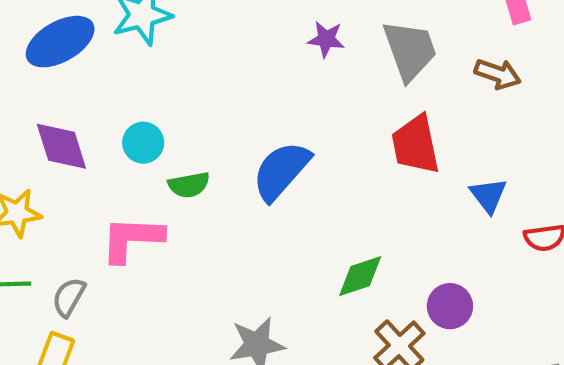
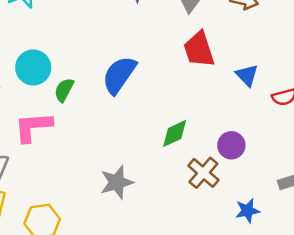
cyan circle: (143, 143) -> (33, 67), size x1.4
green semicircle: (189, 185) -> (64, 90), turned 135

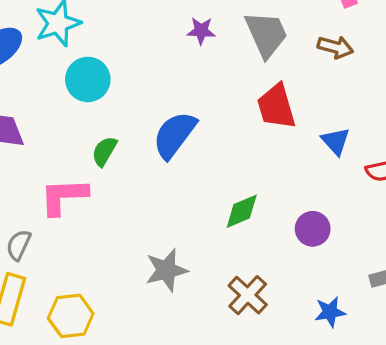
cyan circle: (33, 67) -> (88, 79), moved
brown cross: (203, 173) -> (248, 295), moved

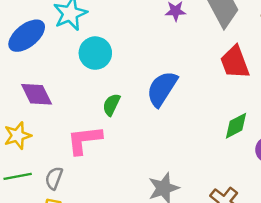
green diamond: (242, 211) -> (236, 126), moved

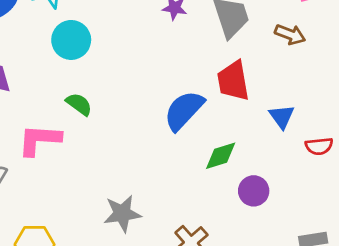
blue semicircle: (162, 89) -> (184, 110), moved
green semicircle: (111, 105) -> (79, 104), turned 90

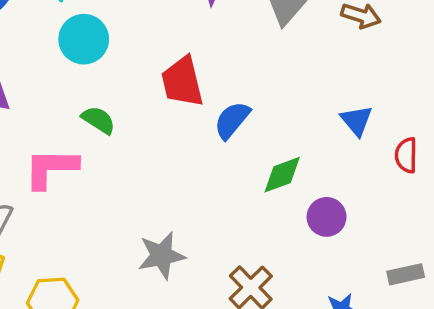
red trapezoid: (233, 81) -> (182, 82), moved
blue semicircle: (184, 110) -> (232, 120), size x0.7
red semicircle: (319, 146) -> (406, 155), turned 100

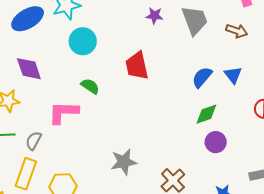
blue semicircle: (232, 120) -> (202, 77), moved
blue triangle: (356, 120) -> (233, 75), moved
green diamond: (282, 175) -> (206, 114), moved

